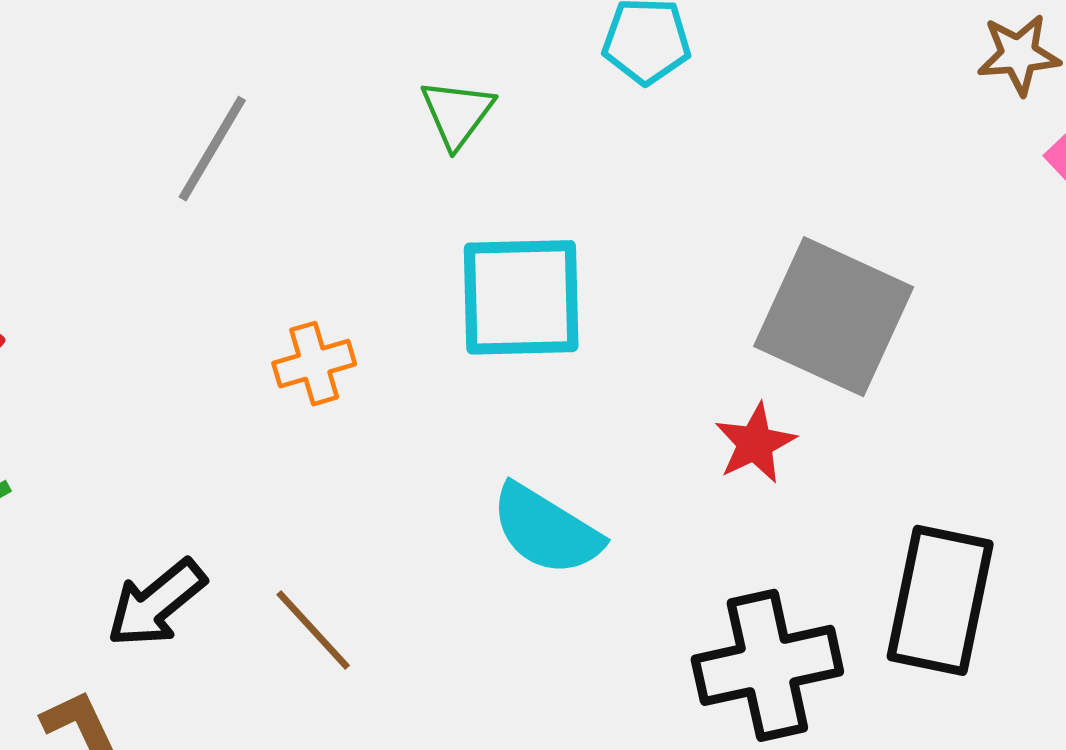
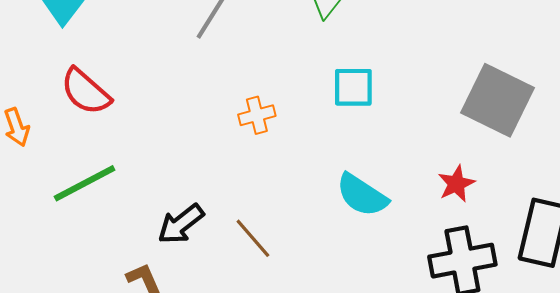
cyan square: (521, 297) -> (353, 87), size x0.7
red star: (755, 443) -> (456, 184), moved

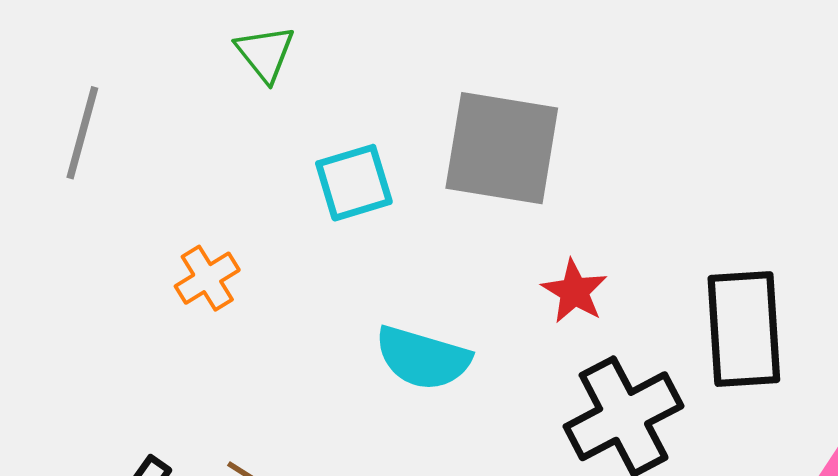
gray square: (497, 100) -> (502, 148), moved

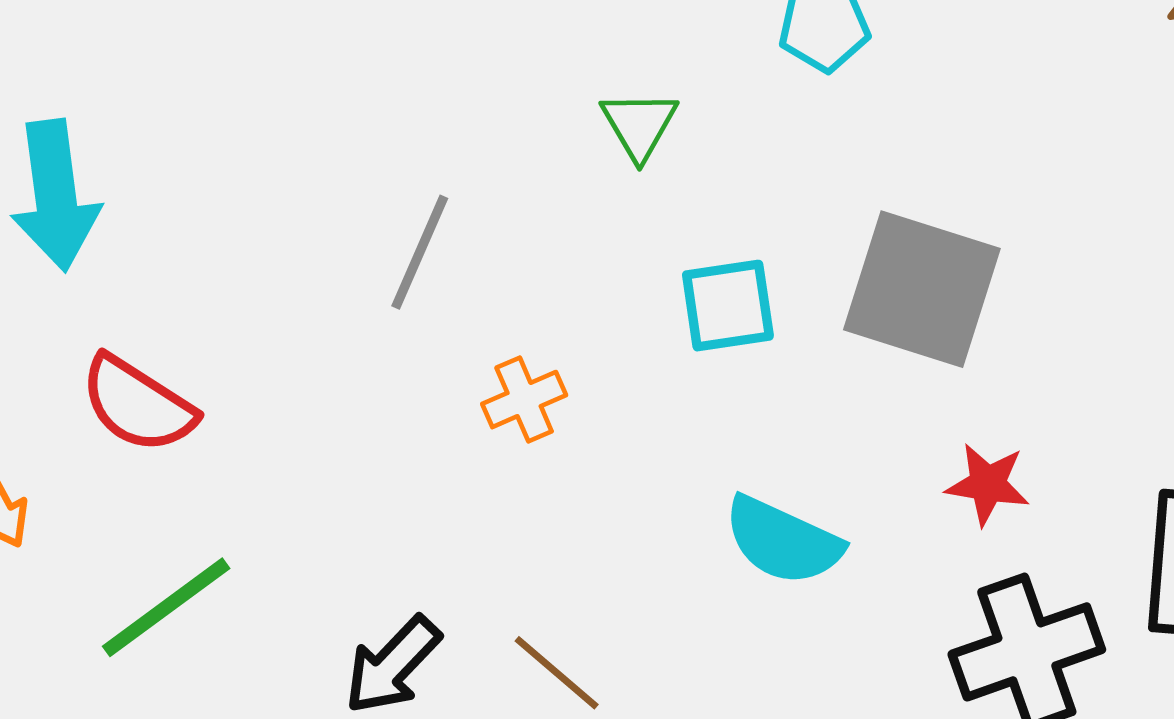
gray line: (82, 133) -> (420, 252), moved
red star: (574, 291) -> (988, 484), turned -30

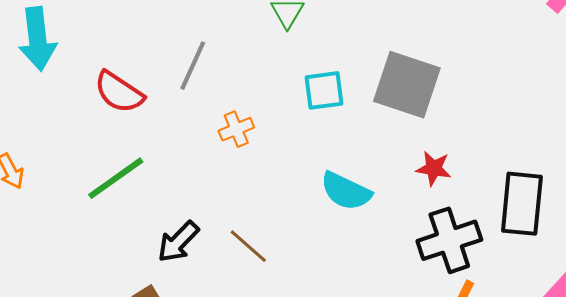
red semicircle: (138, 404) -> (119, 92), moved
green line: (166, 607) -> (116, 178), moved

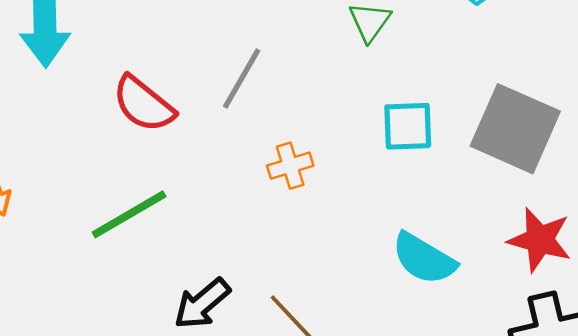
red star: (434, 168) -> (540, 240), size x1.4

